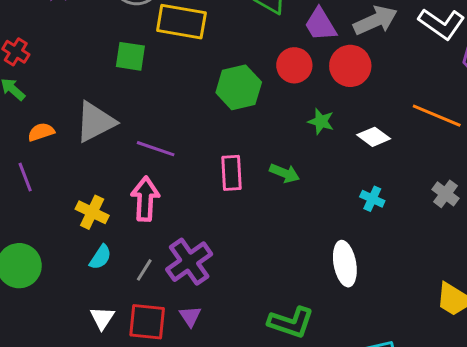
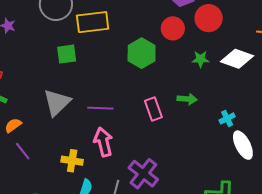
orange semicircle: (41, 132) -> (13, 125), moved
white diamond: (374, 137) -> (237, 59), size x1.5
cyan cross: (372, 199) -> (227, 118), moved, turned -35

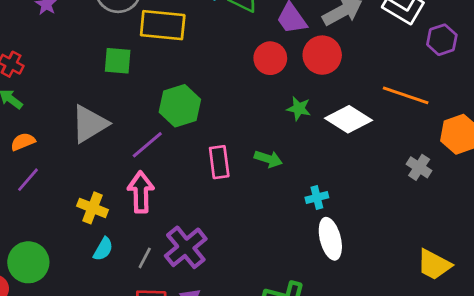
green hexagon: (142, 53) -> (180, 106), moved
purple line: (100, 108) -> (147, 145), turned -55
purple line: (23, 151) -> (28, 180), turned 66

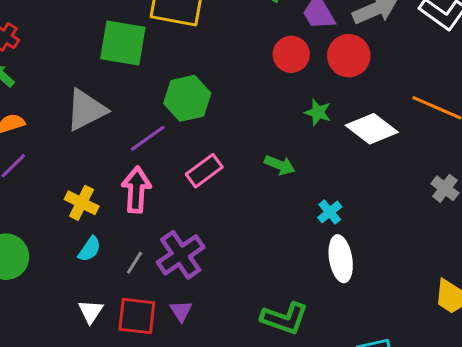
green square: (118, 61) -> (123, 43), size x1.5
pink rectangle: (219, 162) -> (204, 171), moved, turned 56
cyan cross: (317, 198) -> (330, 212), turned -30

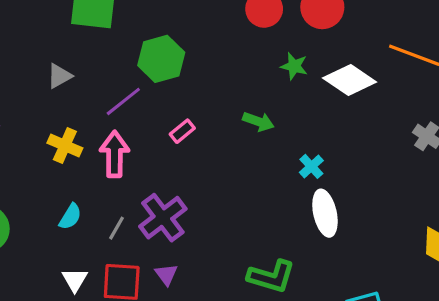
gray triangle: (86, 110) -> (59, 76), size x0.6
pink rectangle: (204, 171) -> (182, 131), size x0.7
yellow cross: (82, 203) -> (65, 146), moved

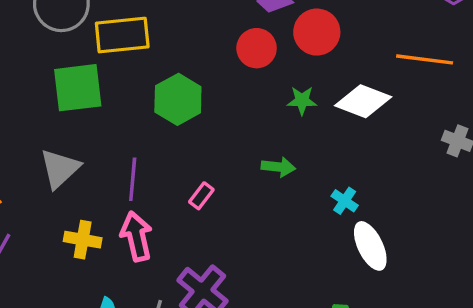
green hexagon: (161, 59) -> (178, 99), moved
gray triangle: (59, 76) -> (60, 169), size x1.5
purple line: (123, 101) -> (133, 179), turned -33

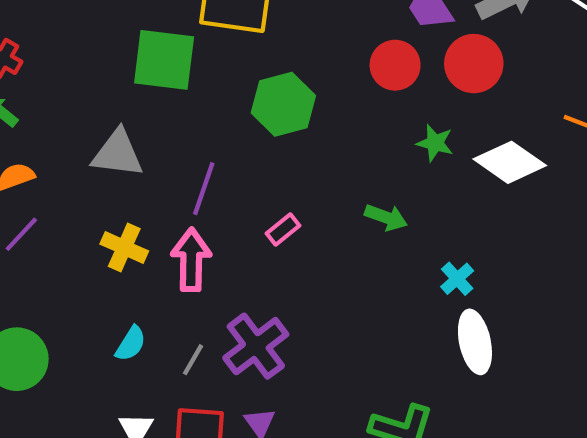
gray triangle: (60, 169) -> (118, 153), turned 36

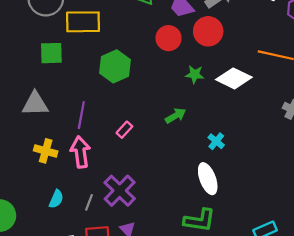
green square: (164, 60) -> (51, 53), size x0.7
green arrow: (386, 217) -> (176, 116), turned -42
white ellipse: (475, 342) -> (208, 179), moved

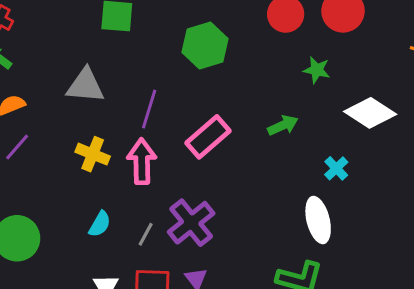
white diamond: (234, 78) -> (370, 113), moved
pink rectangle: (124, 130) -> (208, 137), size x1.8

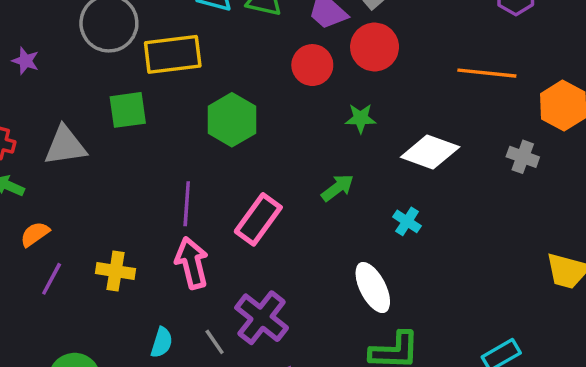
gray triangle: (85, 86) -> (65, 146), moved
yellow cross: (93, 154) -> (116, 271), moved
white ellipse: (318, 220) -> (373, 288), moved
gray line: (146, 234) -> (215, 342), turned -50

